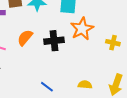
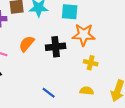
orange star: (82, 29) -> (84, 35), turned 30
yellow cross: (113, 43) -> (91, 63), moved

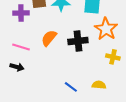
orange star: (84, 35) -> (106, 29), turned 30
yellow semicircle: (87, 91) -> (99, 85), moved

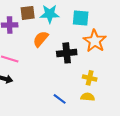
orange semicircle: (49, 38) -> (41, 39), moved
yellow cross: (113, 57) -> (90, 78), moved

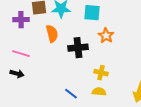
orange semicircle: (41, 39) -> (52, 34), turned 126
orange star: (95, 41) -> (106, 36), size x0.7

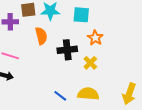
yellow cross: (101, 73) -> (90, 63), moved, turned 32
yellow semicircle: (99, 92) -> (88, 94), size x1.5

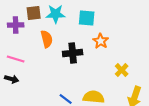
yellow cross: (90, 63) -> (122, 70), moved

